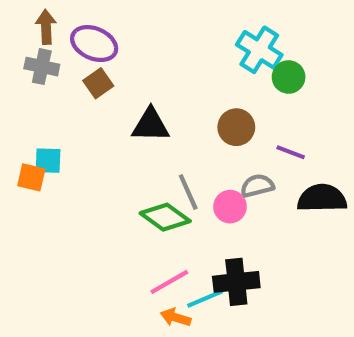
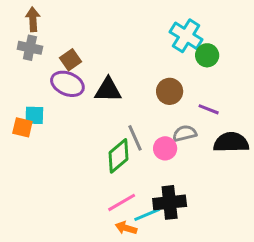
purple ellipse: (94, 44) -> (67, 84), moved
green diamond: (165, 217) -> (119, 156), turned -76

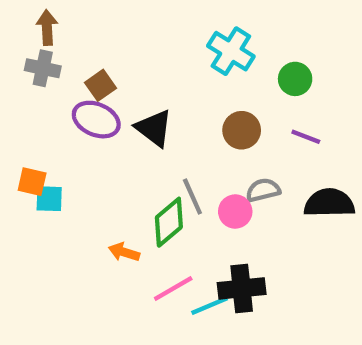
cyan cross: (186, 36) -> (231, 51), moved
black triangle: (108, 90) -> (154, 128), turned 36
purple line: (209, 109) -> (306, 137), moved
cyan square: (34, 115) -> (49, 199), moved
orange arrow: (126, 228) -> (124, 252), moved

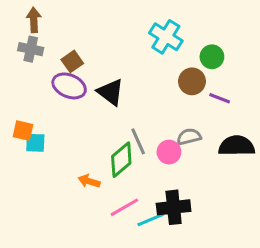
brown circle: (242, 130) -> (192, 81), moved

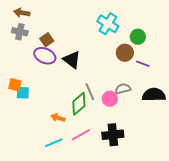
brown arrow: (34, 20) -> (22, 13), turned -77
cyan line: (151, 220) -> (54, 143), moved

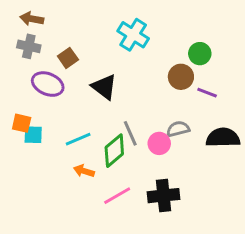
cyan cross: (108, 24) -> (133, 35), moved
purple ellipse: (45, 56) -> (48, 84), moved
cyan line: (54, 143) -> (78, 139), moved

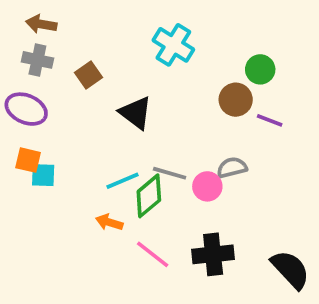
purple ellipse: (48, 84) -> (26, 109), moved
gray line: (130, 133) -> (170, 173), turned -50
black semicircle: (223, 138) -> (290, 269), moved, turned 48
cyan line: (78, 139) -> (122, 181), moved
pink line: (117, 196) -> (153, 254), turned 68

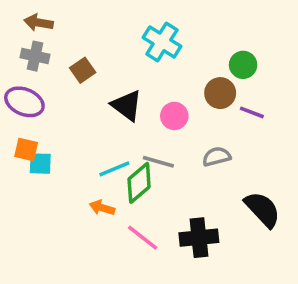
pink circle: (207, 186) -> (174, 116), moved
black semicircle: (290, 269) -> (262, 209), moved

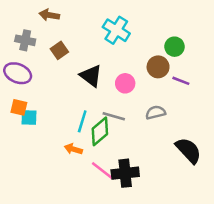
brown arrow: (39, 23) -> (49, 15), moved
cyan line: (114, 169) -> (82, 121), turned -50
black cross: (199, 238) -> (125, 173), moved

